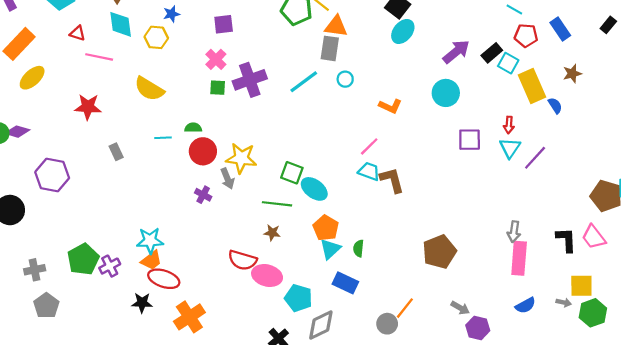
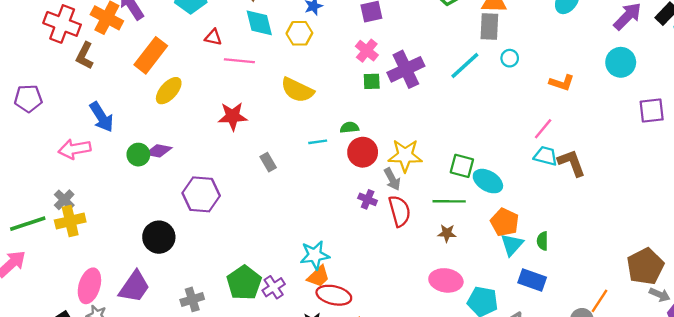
brown pentagon: (439, 252) -> (645, 266), moved
red semicircle: (242, 260) -> (400, 211), moved, turned -116

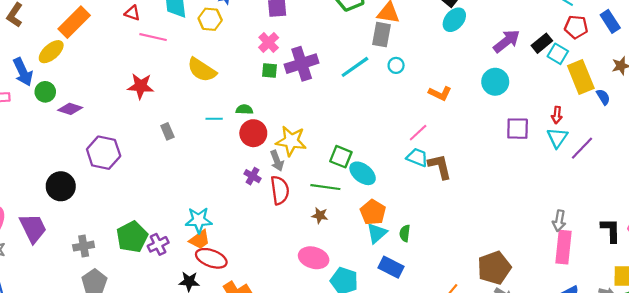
yellow ellipse: (169, 91) -> (51, 52), moved
green circle: (138, 155) -> (45, 92), moved
purple trapezoid: (134, 287) -> (33, 228), turned -68

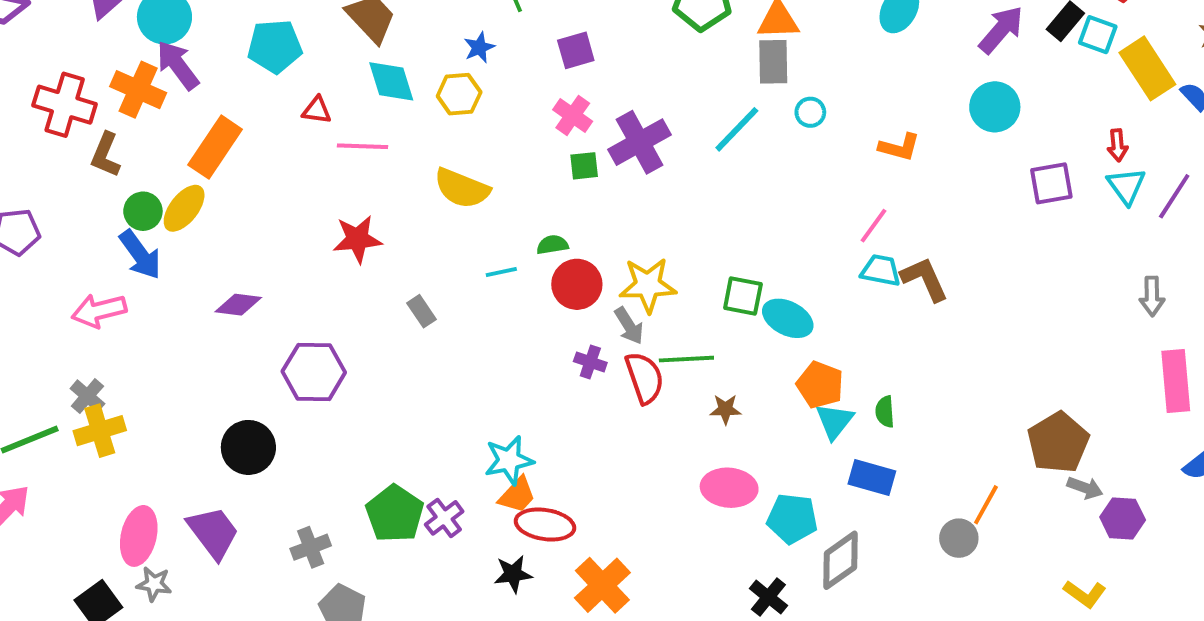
green circle: (45, 92) -> (143, 211), moved
green line: (325, 187) -> (686, 359), moved
gray arrow: (559, 221) -> (1152, 296), moved

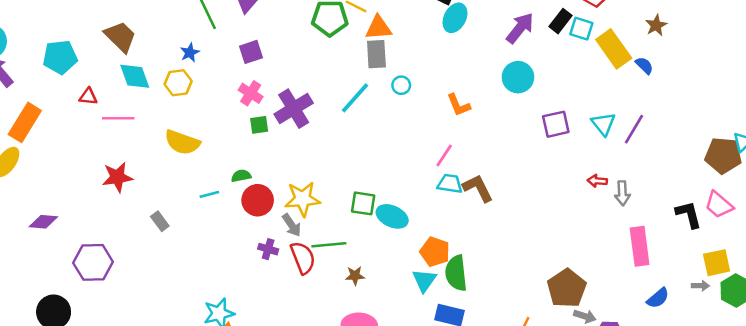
red arrow: (1117, 145) -> (597, 181), moved, turned 102
orange L-shape: (899, 147) -> (459, 105), turned 55
orange pentagon: (820, 385) -> (435, 252), moved
green semicircle: (885, 412) -> (456, 273), size x1.8

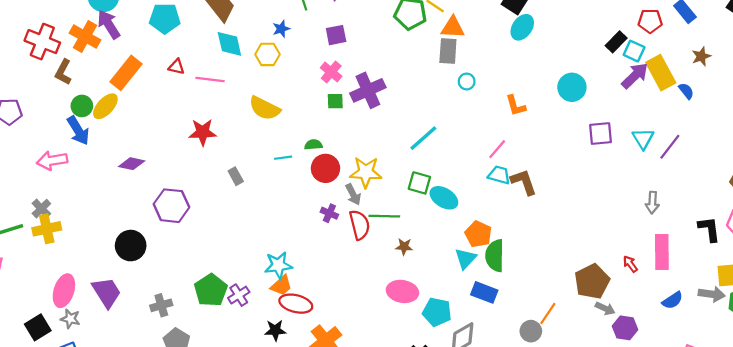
purple arrow: (520, 28) -> (635, 76), moved
red triangle: (88, 97) -> (177, 67), moved
cyan line: (355, 98) -> (423, 138), moved
red arrow: (597, 181) -> (630, 264), moved, turned 42
gray arrow: (700, 286) -> (712, 294), size x1.6

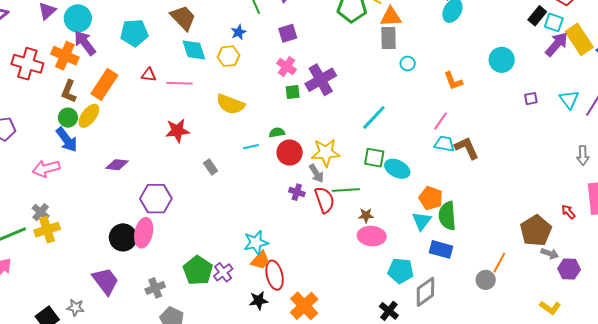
brown L-shape: (63, 72) -> (69, 91), moved
purple square: (601, 134) -> (531, 99), size x0.6
pink ellipse: (64, 291) -> (144, 233), moved
pink ellipse: (402, 291) -> (372, 236), moved
red ellipse: (296, 304) -> (275, 275), turned 68

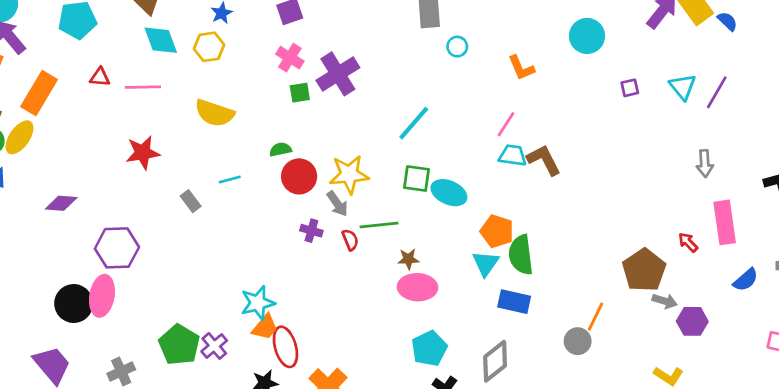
cyan line: (251, 147) -> (230, 179), moved
red semicircle: (325, 200) -> (350, 240), size x0.6
cyan pentagon: (401, 271) -> (429, 348), moved, turned -30

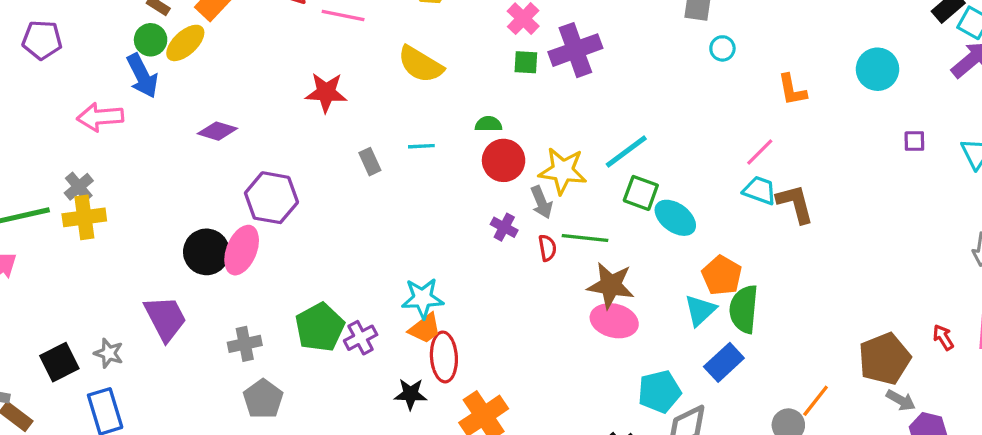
cyan line: (414, 123) -> (626, 152), moved
brown star: (408, 259) -> (611, 285), size x1.8
blue rectangle: (514, 302) -> (724, 362), turned -68
cyan pentagon: (429, 348) -> (659, 392), moved

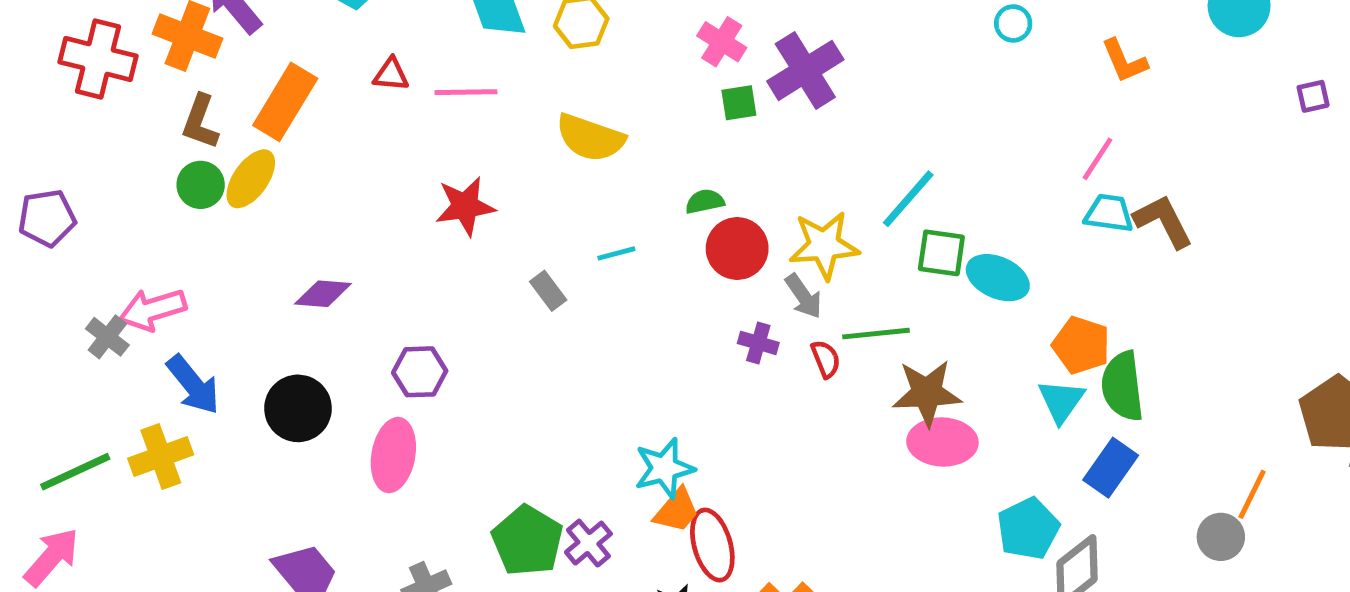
blue arrow: (142, 76) -> (193, 385), moved
gray cross: (79, 187) -> (107, 337), moved
purple hexagon: (271, 198) -> (420, 372), size x0.7
black circle: (206, 252) -> (298, 408), moved

